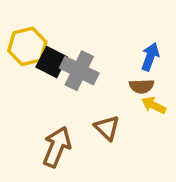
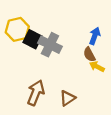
brown semicircle: (142, 86) -> (89, 54), turned 64
brown triangle: (107, 128) -> (67, 98), moved, turned 42

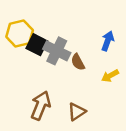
brown semicircle: (89, 54) -> (78, 62), moved
yellow arrow: (97, 66) -> (110, 76), turned -56

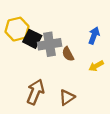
gray cross: (57, 51) -> (50, 44), turned -35

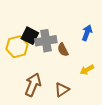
yellow hexagon: (17, 29) -> (17, 47), moved
yellow arrow: (96, 66) -> (87, 70), moved

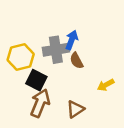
blue arrow: (87, 33) -> (72, 40), moved
black square: (30, 36) -> (36, 80), moved

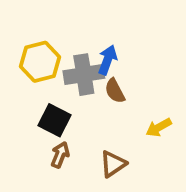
yellow hexagon: (21, 57) -> (40, 62), moved
brown arrow: (40, 103) -> (60, 155), size x0.6

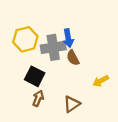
blue arrow: (108, 60) -> (68, 38), turned 150

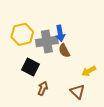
brown arrow: (38, 98) -> (43, 88), moved
brown triangle: (72, 104) -> (77, 92), moved, turned -42

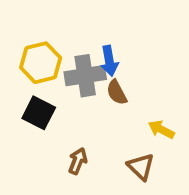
black square: (31, 67) -> (39, 113), moved
yellow arrow: (89, 71) -> (161, 129), turned 56

